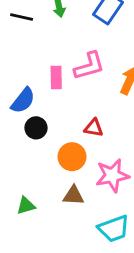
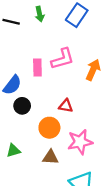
green triangle: (26, 206) -> (13, 151), moved

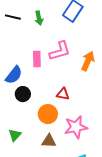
green arrow: (40, 14) -> (39, 18), moved
green triangle: (13, 151) -> (15, 135), turned -32

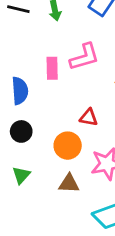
blue semicircle: (14, 75) -> (20, 91), turned -42
black circle: (23, 94) -> (21, 131), moved

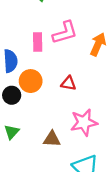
orange circle: (68, 146) -> (31, 81), moved

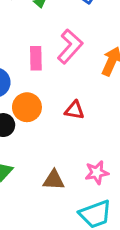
pink L-shape: (65, 33) -> (70, 46), turned -32
pink star: (84, 122) -> (97, 173), moved, size x0.7

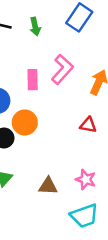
red triangle: (74, 110) -> (88, 125), moved
pink star: (97, 173) -> (86, 179), turned 30

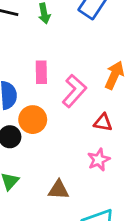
pink L-shape: (62, 69) -> (74, 91), moved
pink star: (86, 179) -> (99, 160), moved, turned 30

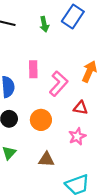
green arrow: (44, 14) -> (44, 24), moved
orange circle: (33, 120) -> (41, 120), moved

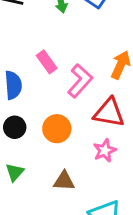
pink rectangle: (33, 69) -> (47, 62), turned -35
red triangle: (81, 108) -> (109, 113), size x1.6

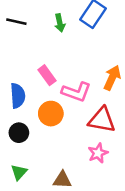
pink L-shape: (80, 81) -> (76, 92), turned 68
orange circle: (57, 129) -> (51, 114), moved

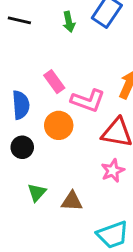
green triangle: (19, 172) -> (37, 192), moved

